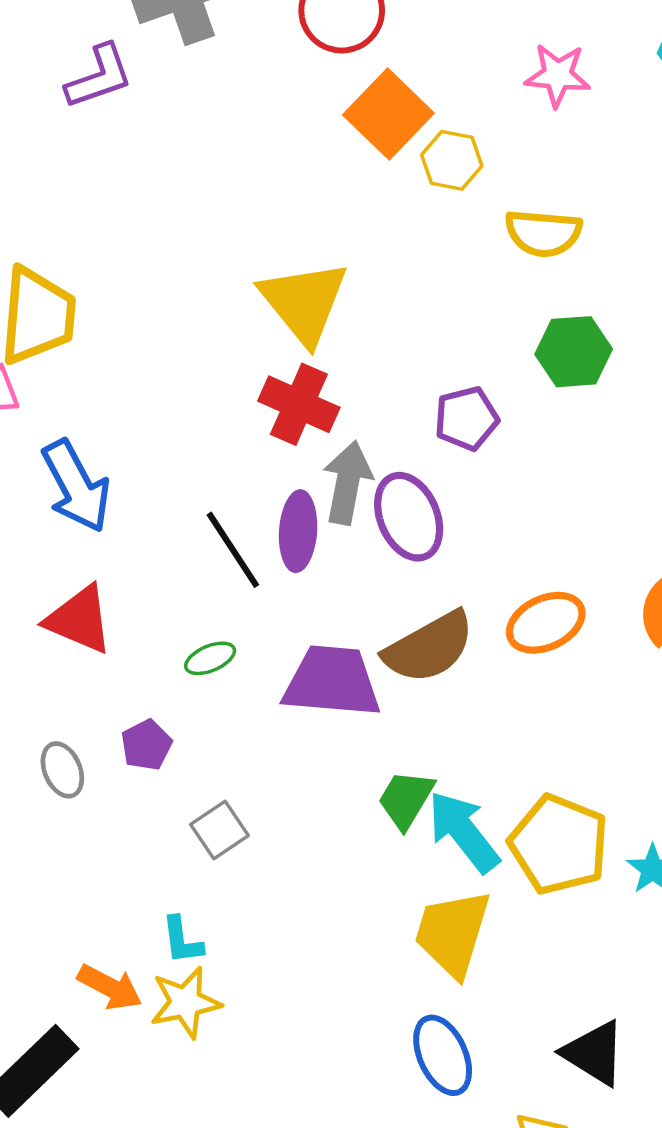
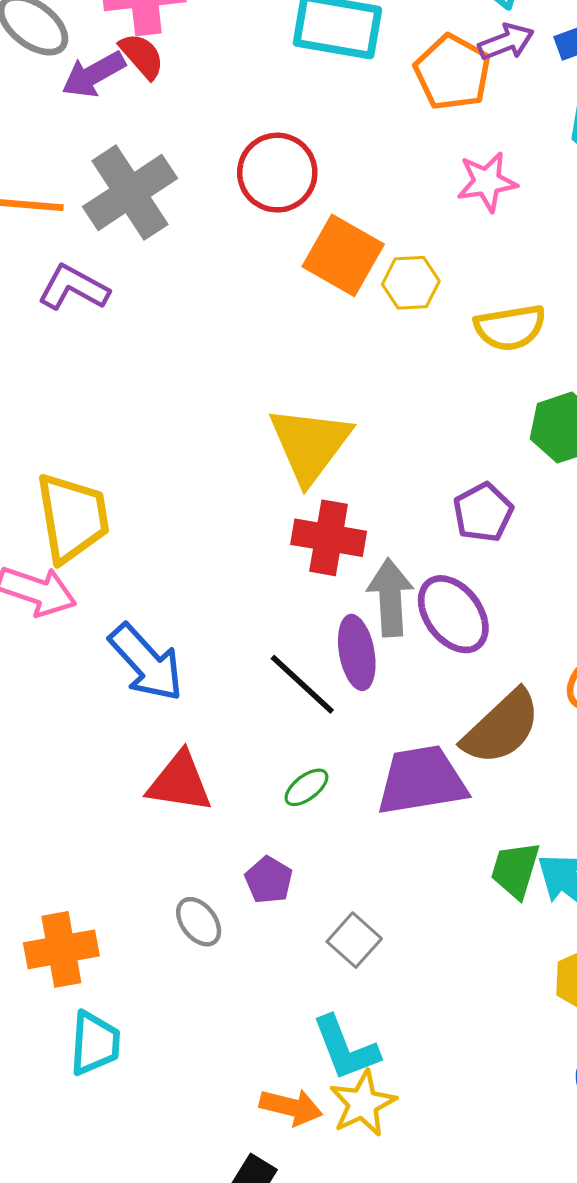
purple L-shape: (99, 77) -> (73, 288), turned -118
yellow triangle: (304, 302) -> (310, 444), turned 30
cyan L-shape: (182, 940) -> (346, 1048), size x1.5

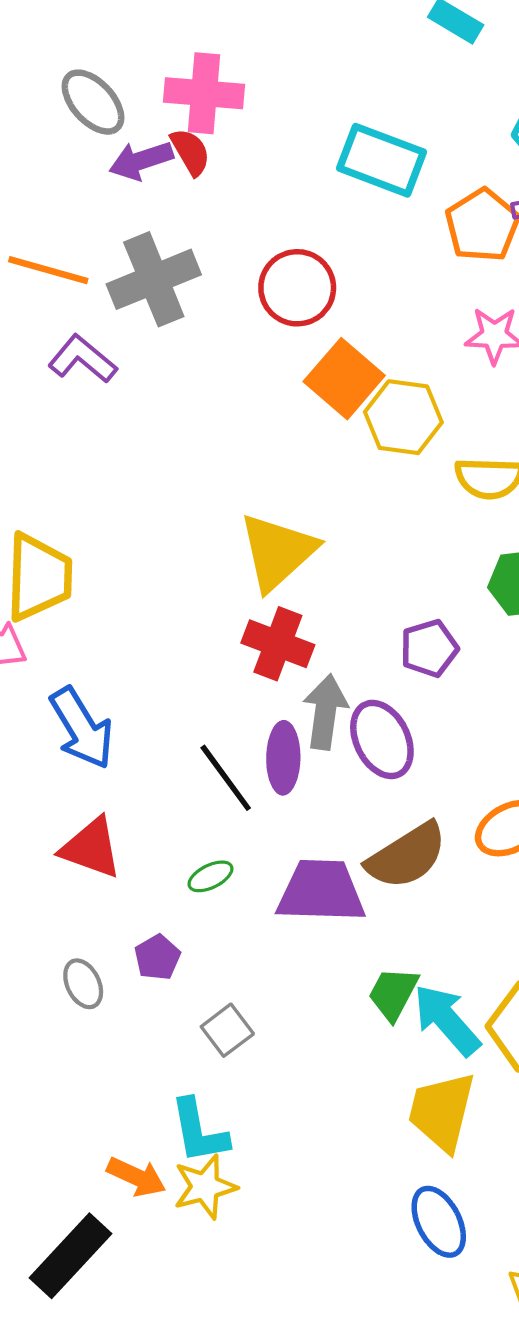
yellow hexagon: (411, 283) -> (403, 417), size x1.4

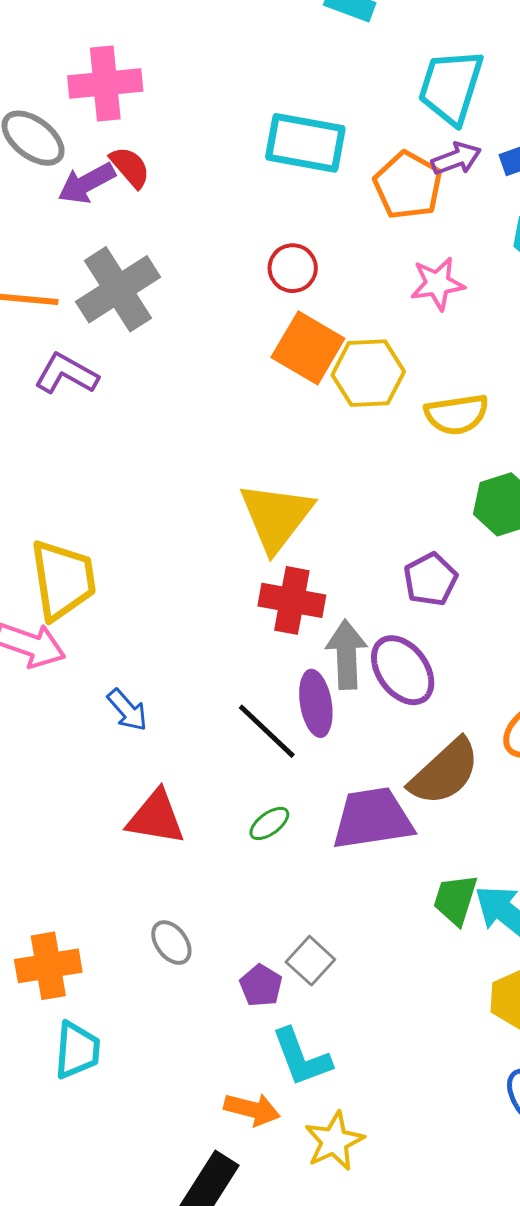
pink cross: (204, 93) -> (105, 83), moved
red circle: (297, 288) -> (293, 268), moved, size x0.7
blue arrow: (82, 728) -> (127, 710), size x0.6
purple pentagon: (157, 957) -> (261, 986), moved
yellow star: (205, 1187) -> (334, 1141), moved

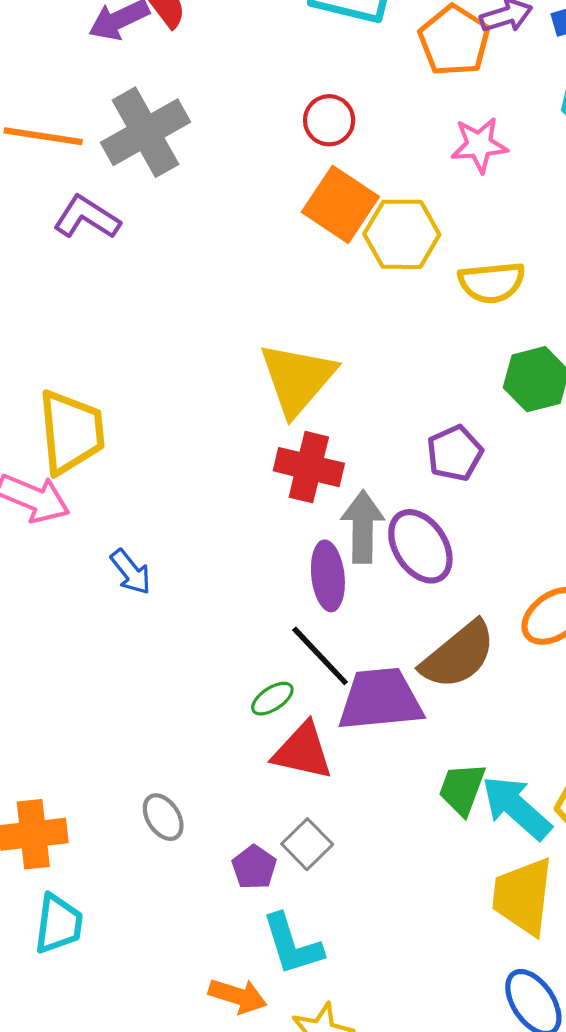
black line: (267, 731) -> (320, 656), moved
red triangle: (156, 817) -> (303, 751), moved

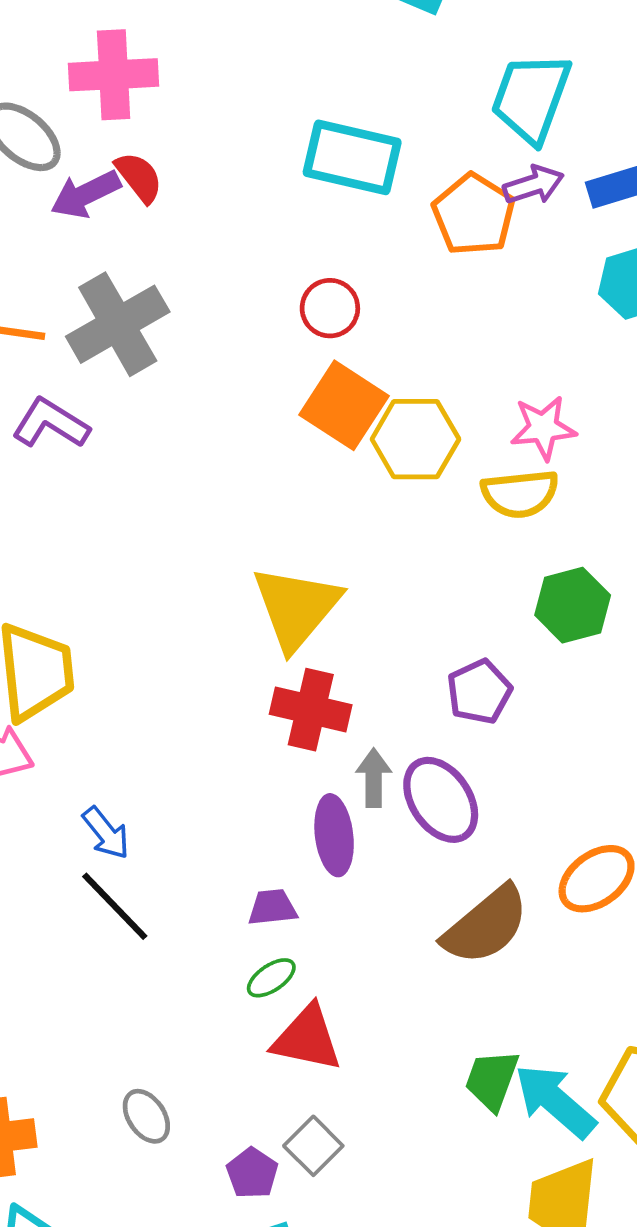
pink star: (479, 145) -> (543, 428), moved
gray arrow: (363, 527) -> (374, 778), size x0.7
black line: (320, 656) -> (115, 906), moved
purple trapezoid: (380, 699) -> (272, 907), moved, size x0.5

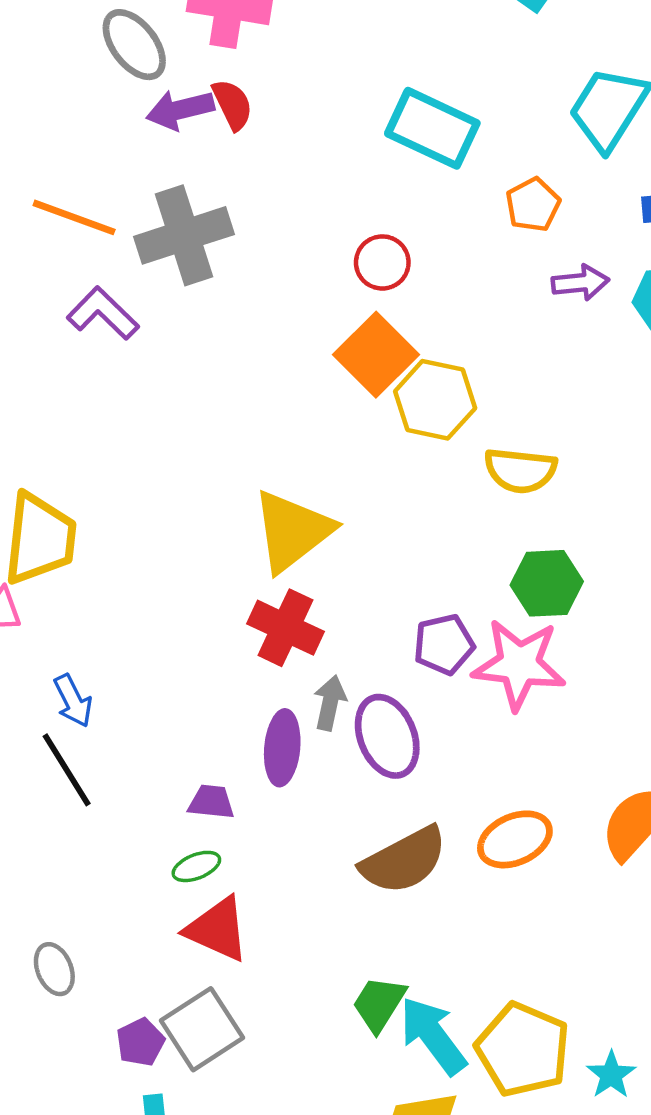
purple arrow: (533, 185) -> (580, 283), moved
orange pentagon: (474, 214) -> (533, 205), size x0.7
pink star: (543, 428) -> (519, 664), moved, size x1.5
gray square: (313, 1146) -> (202, 1029), size x1.5

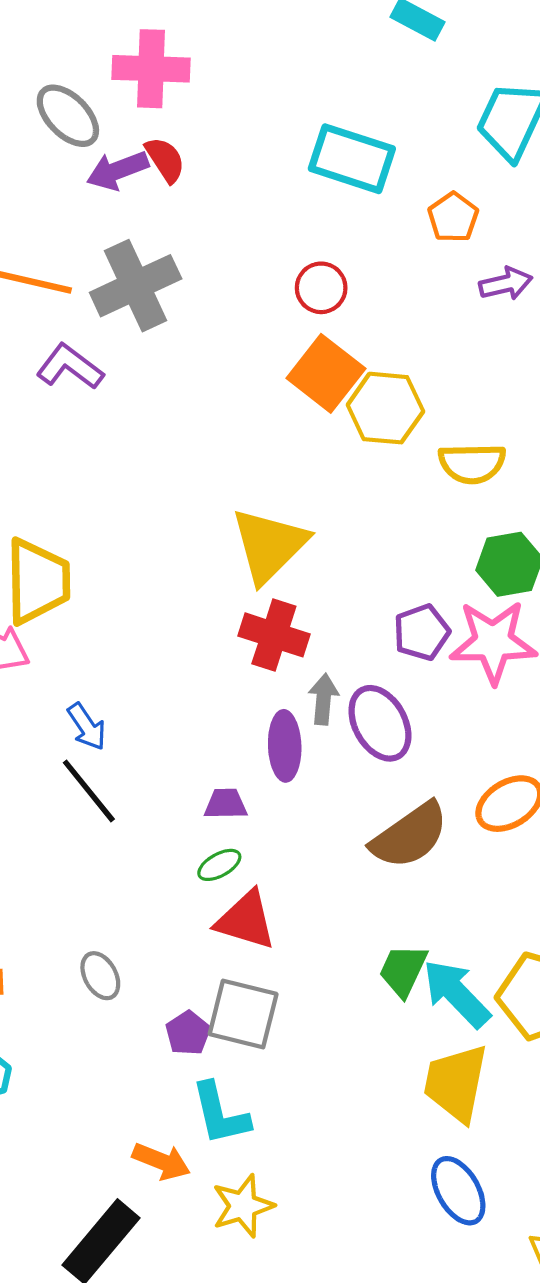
gray square: (202, 1029) -> (243, 1014), turned -36

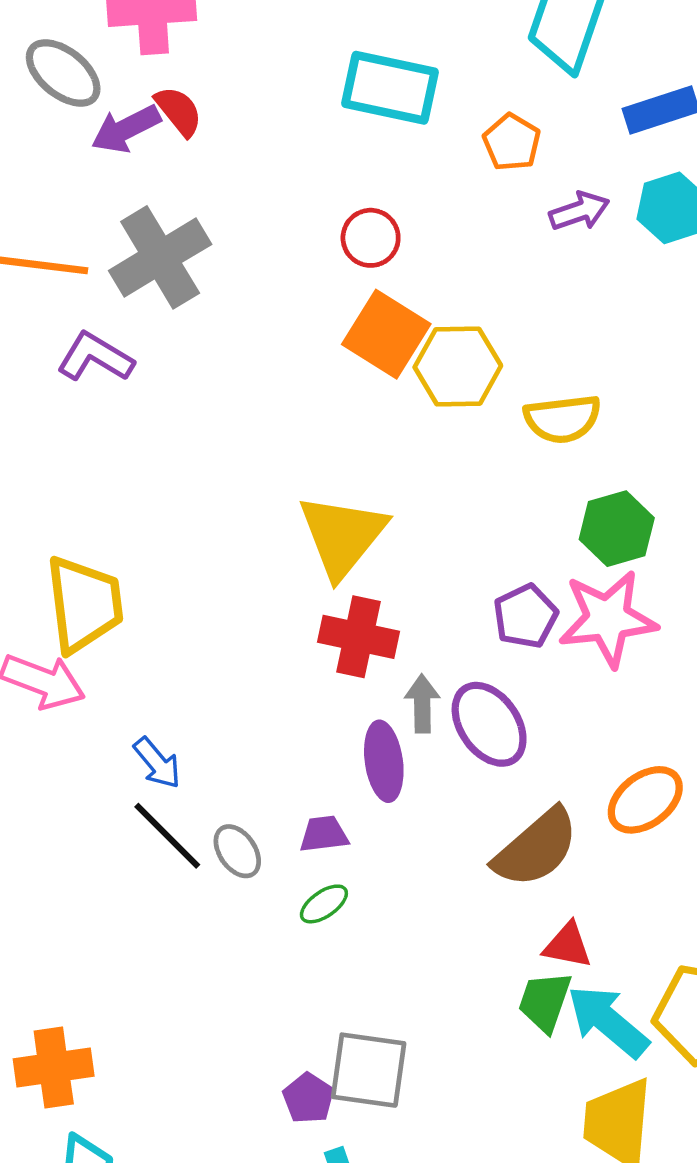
red triangle: (246, 920) -> (568, 945), moved, size x0.7
gray ellipse: (100, 976) -> (237, 851), moved

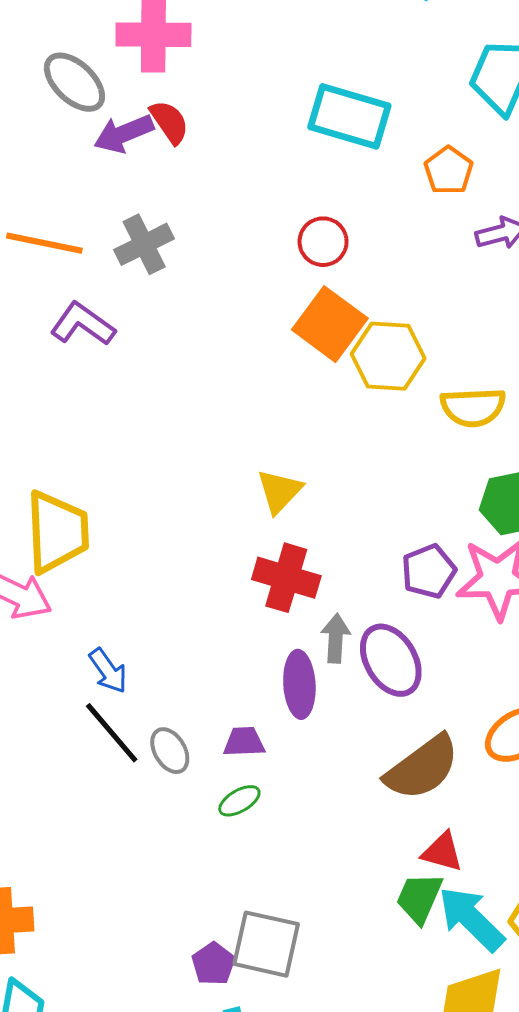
gray cross: (160, 257) -> (144, 244), size x0.7
yellow triangle: (342, 536) -> (279, 491), size x0.6

